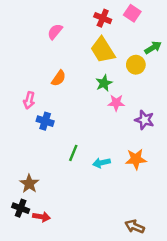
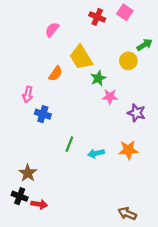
yellow trapezoid: (103, 50) -> (81, 57), moved

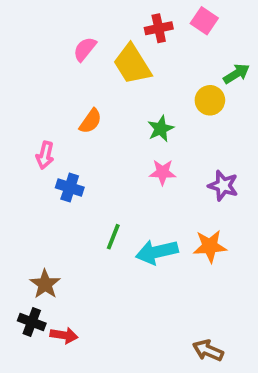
red cross: (97, 17) -> (159, 28), turned -35
yellow trapezoid: (81, 57) -> (132, 64), moved
pink star: (110, 97) -> (163, 172), moved
cyan arrow: (96, 153) -> (157, 252), size x1.5

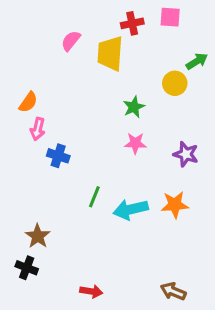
pink square: (204, 21) -> (170, 17), turned -30
yellow trapezoid: (132, 64) -> (110, 53), turned 36
orange semicircle: (91, 121) -> (28, 102), moved
red arrow: (64, 335) -> (91, 291), moved

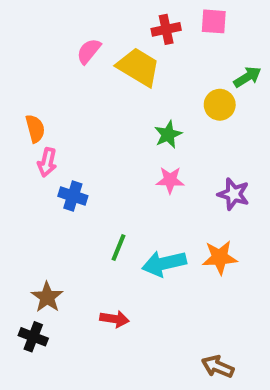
yellow trapezoid: (110, 53) -> (138, 67), turned 117
orange semicircle: (28, 102) -> (35, 129), turned -50
red arrow: (91, 291) -> (115, 319), moved

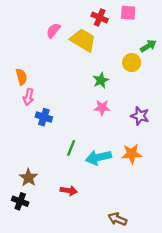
red cross: (166, 29) -> (100, 17), turned 35
brown arrow: (218, 367) -> (117, 219), moved

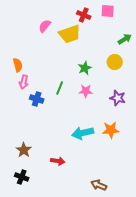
yellow trapezoid: (83, 40) -> (70, 34), turned 130
yellow circle: (132, 63) -> (115, 62), moved
green line: (71, 148) -> (60, 88), moved
black cross: (20, 201) -> (22, 177), moved

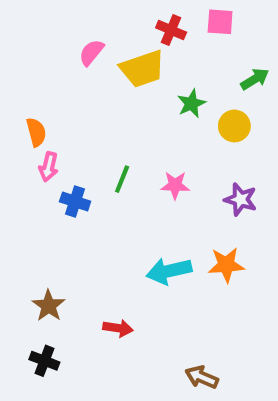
green star: (85, 68) -> (191, 104), moved

